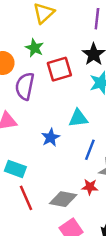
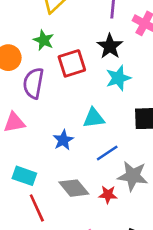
blue line: (90, 150) -> (107, 153), turned 36
gray diamond: (63, 199) -> (74, 188), moved, turned 40

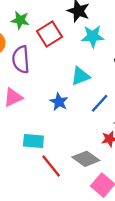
cyan star: (118, 78) -> (93, 36), turned 30
gray diamond: (74, 188) -> (86, 159), moved

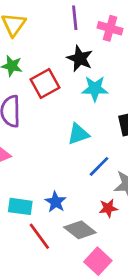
blue star: (59, 102) -> (56, 202), moved

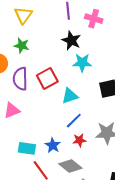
red square: (45, 83) -> (47, 79), moved
blue line: (99, 166) -> (74, 121), moved
red star: (108, 208) -> (79, 140), moved

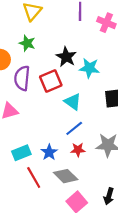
black star: (71, 40) -> (66, 57), moved
cyan triangle: (70, 96) -> (73, 102), turned 48
cyan rectangle: (27, 148) -> (21, 153), turned -36

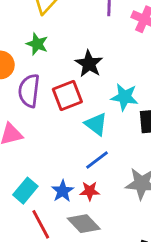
cyan star: (89, 68) -> (125, 97), moved
red star: (78, 150) -> (90, 191), moved
cyan rectangle: (21, 153) -> (25, 191), turned -30

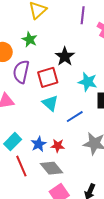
cyan triangle: (96, 124) -> (50, 103), moved
blue line: (97, 160) -> (75, 117), moved

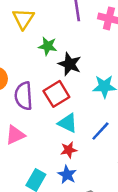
green star: (30, 39) -> (48, 46), moved
red star: (58, 146) -> (69, 150), moved

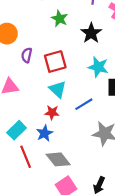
black star: (70, 64) -> (91, 33), moved
purple semicircle: (24, 96) -> (27, 55), size x0.6

